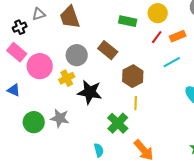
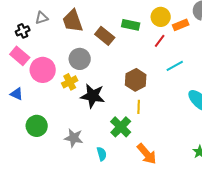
orange rectangle: (178, 36) -> (181, 25), moved
brown rectangle: (108, 50) -> (105, 36), moved
gray star: (60, 118) -> (74, 138), moved

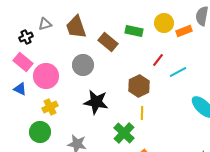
red line: (160, 41) -> (158, 60), moved
yellow cross: (70, 82) -> (50, 107), moved
blue triangle: (17, 94) -> (20, 89), moved

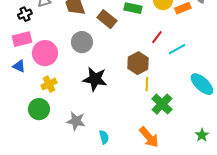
pink rectangle: (23, 62) -> (22, 39), turned -54
yellow line: (142, 113) -> (147, 84), moved
green cross: (124, 133) -> (162, 104), moved

